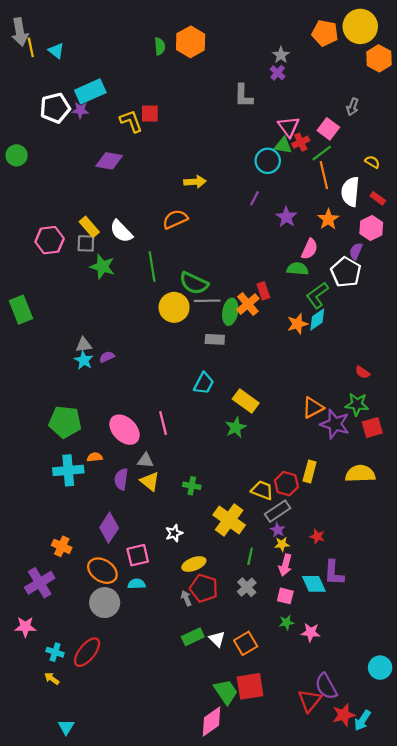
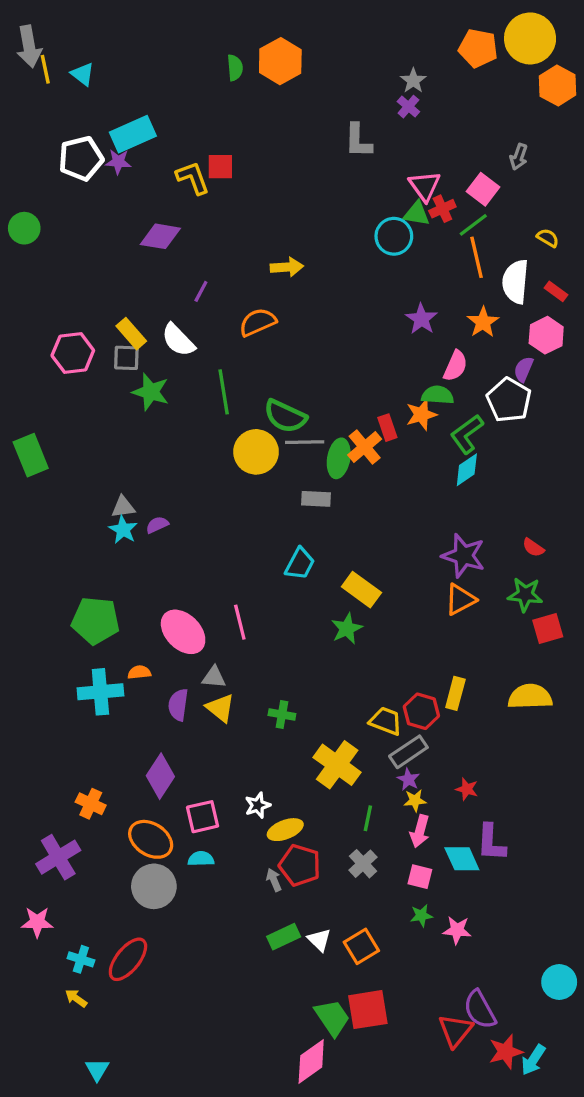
purple line: (254, 198) -> (201, 291), moved
orange star: (297, 324) -> (421, 415), moved
purple star: (335, 424) -> (464, 556), moved
white star: (174, 533) -> (258, 805), moved

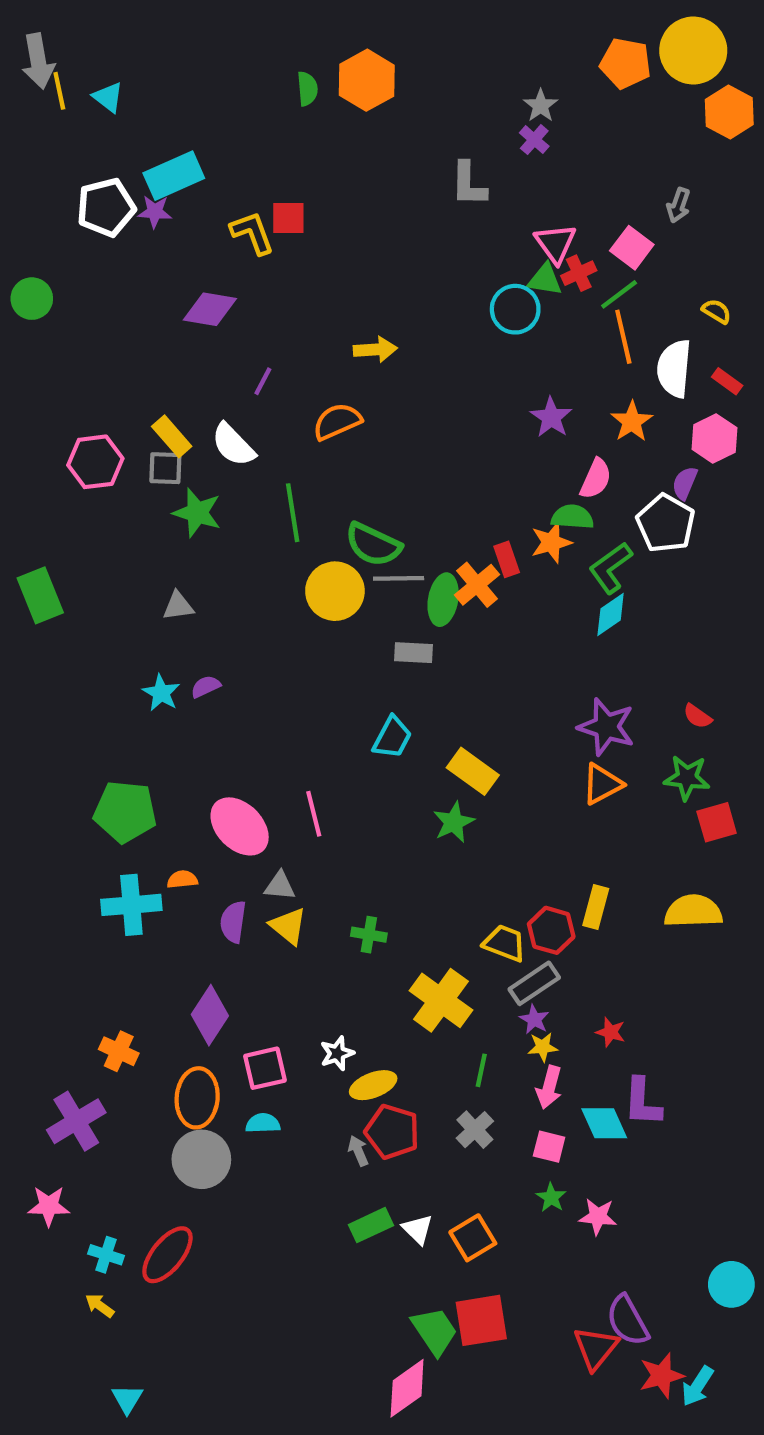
gray triangle: (123, 507) -> (178, 606), moved
orange ellipse: (151, 839) -> (197, 1098), turned 63
green star: (421, 916) -> (551, 1197), turned -30

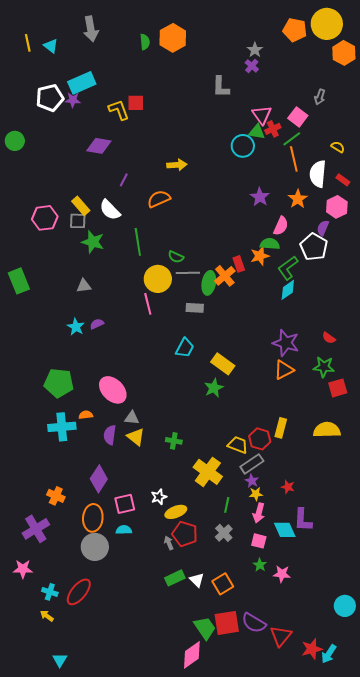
gray arrow: (38, 61) -> (91, 29), moved
green semicircle: (373, 544) -> (176, 257), size x0.6
pink line: (314, 814) -> (148, 304), moved
purple semicircle: (628, 1320) -> (254, 623), moved, turned -30

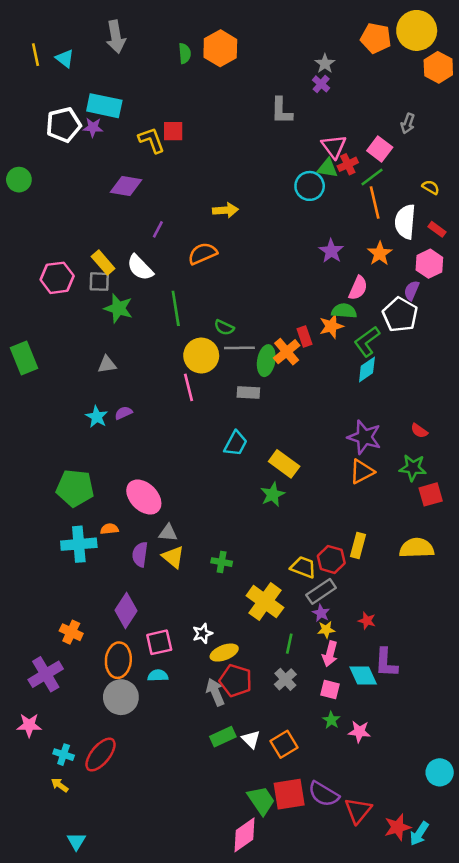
cyan rectangle: (82, 83) -> (104, 106), turned 36
gray arrow: (169, 543) -> (215, 692), size x1.5

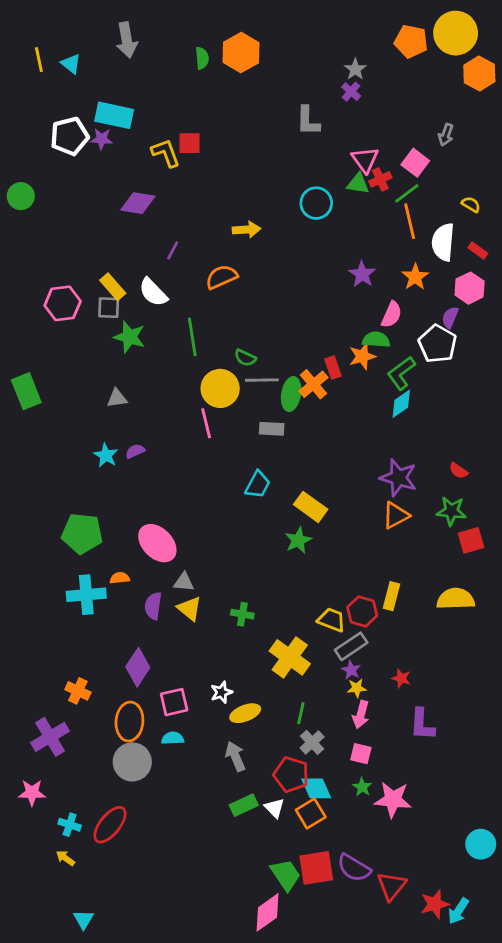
cyan circle: (310, 186) -> (316, 203), moved
green line: (289, 644) -> (301, 713), moved
cyan diamond: (363, 675) -> (316, 788), moved
red pentagon: (236, 681) -> (291, 774), moved
pink star: (359, 732) -> (393, 800), size x1.5

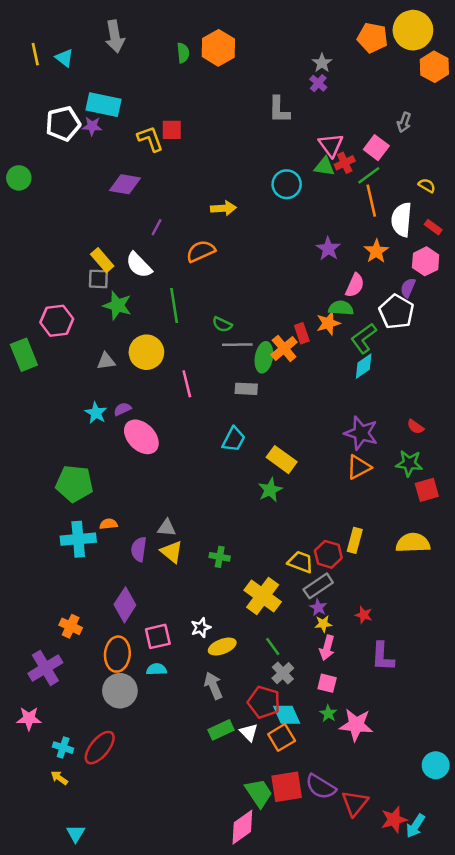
pink hexagon: (63, 303) -> (57, 321), moved
yellow circle: (220, 388) -> (146, 352), moved
pink ellipse: (157, 543) -> (141, 437), moved
green line: (301, 713) -> (273, 647), turned -48

